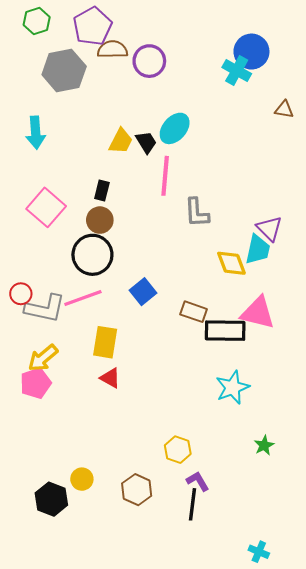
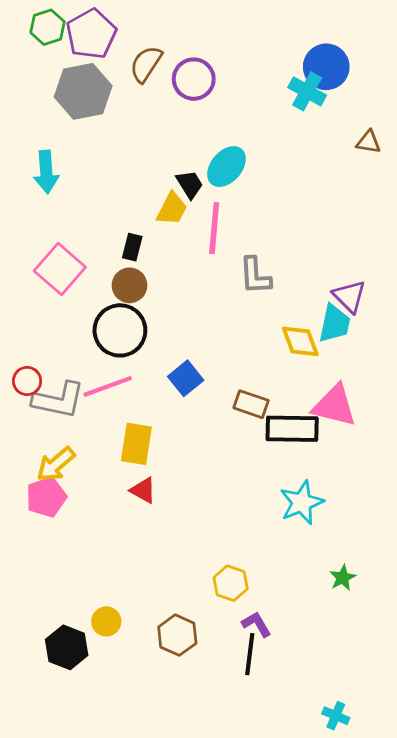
purple pentagon: (92, 26) -> (91, 34), moved
brown semicircle: (112, 49) -> (146, 64), turned -56
yellow trapezoid: (121, 141) -> (172, 209), moved

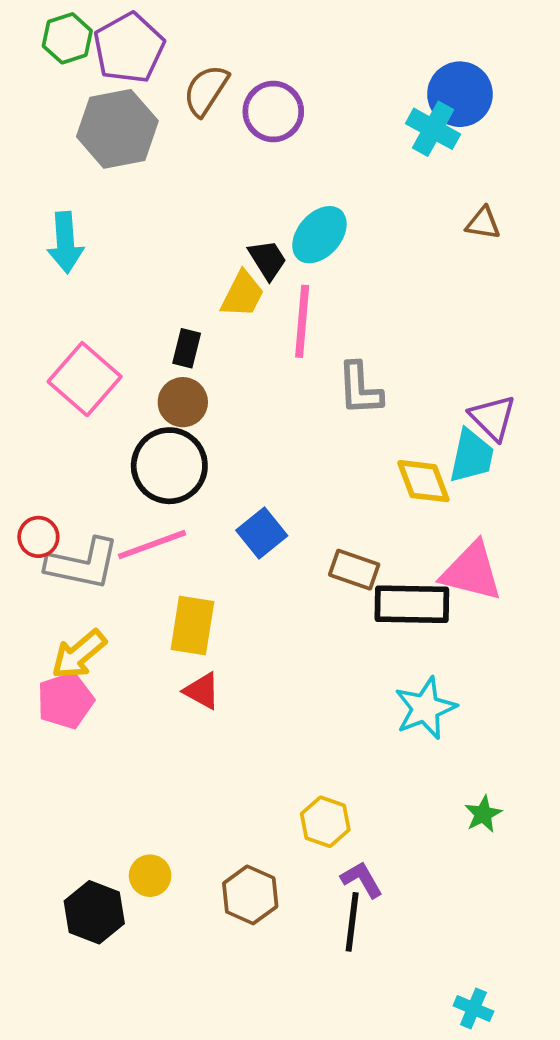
brown triangle: (369, 142) -> (483, 223), moved

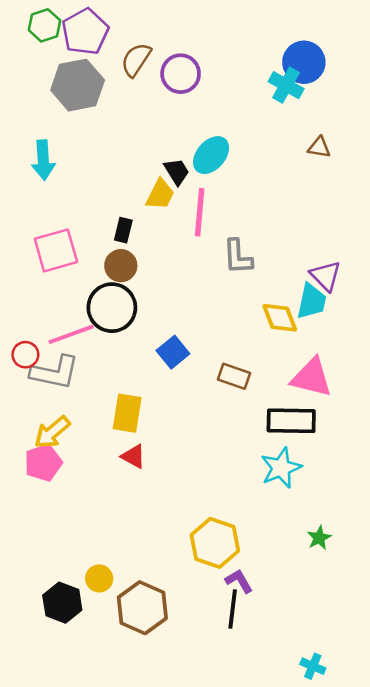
pink square: (85, 379) -> (56, 250), turned 33
pink line: (152, 545) -> (71, 334), moved
black rectangle: (412, 604) -> (291, 421), moved
yellow hexagon: (325, 822) -> (215, 543), size x1.5
brown hexagon: (250, 895) -> (142, 608), moved, size x1.4

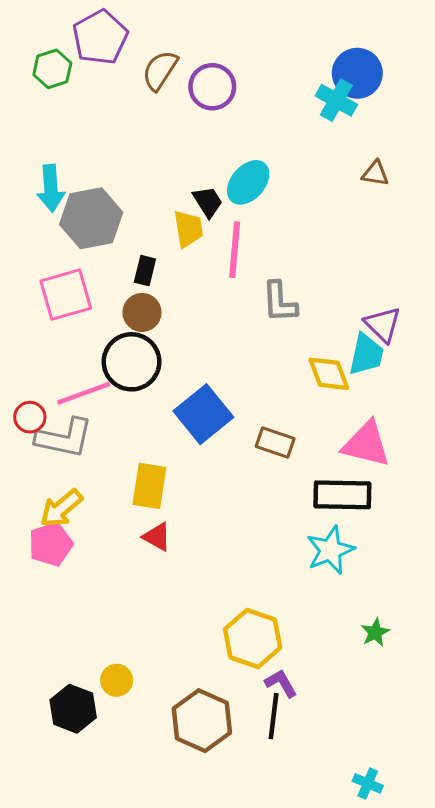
green hexagon: (44, 25) -> (52, 69), moved
gray hexagon: (78, 85) -> (91, 218), moved
yellow trapezoid: (160, 194) -> (188, 229), turned -36
blue square: (173, 352) -> (203, 414), size x1.5
brown hexagon: (142, 608) -> (202, 721), moved

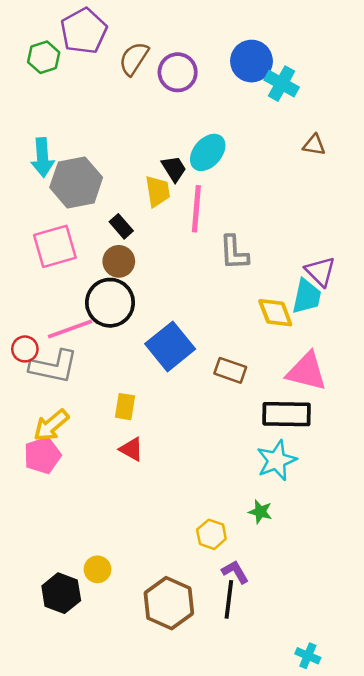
blue circle: (357, 73) -> (251, 61), moved
black rectangle: (145, 271) -> (121, 226), turned -55
yellow rectangle: (149, 486) -> (125, 407), size x0.7
green star: (375, 632) -> (260, 512), moved, turned -30
yellow hexagon: (253, 638) -> (211, 534), size x0.6

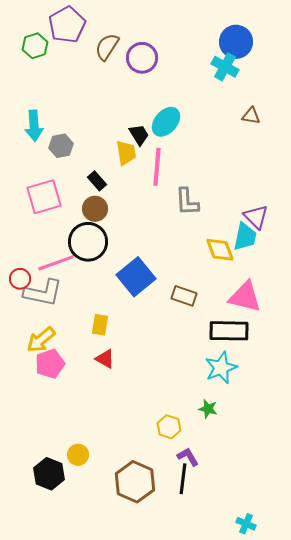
blue circle: (251, 61) -> (236, 42), moved
gray hexagon: (76, 182) -> (61, 146), size x0.6
pink pentagon: (42, 455) -> (50, 364), moved

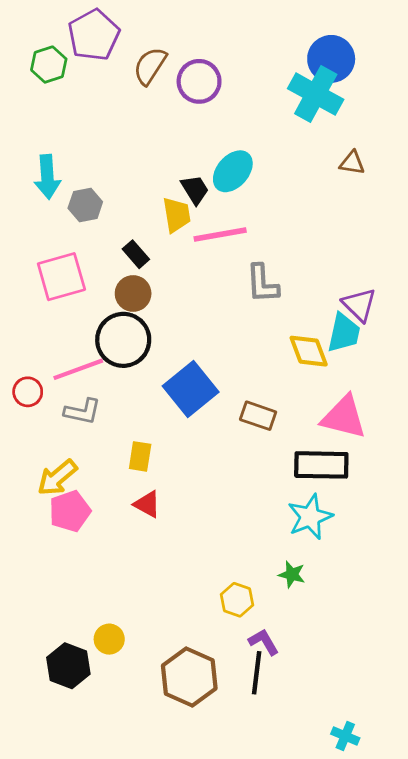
cyan cross: (225, 67) -> (316, 94), size x1.4
pink line: (157, 167) -> (220, 234), turned 75
gray L-shape: (43, 293) -> (82, 412), moved, size x0.7

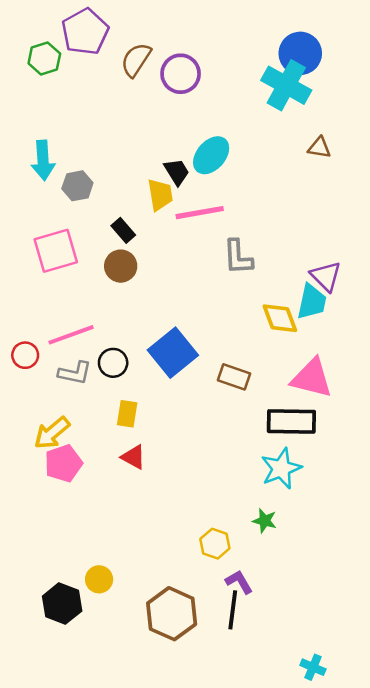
black circle: (123, 340) -> (113, 363), moved, size x0.6

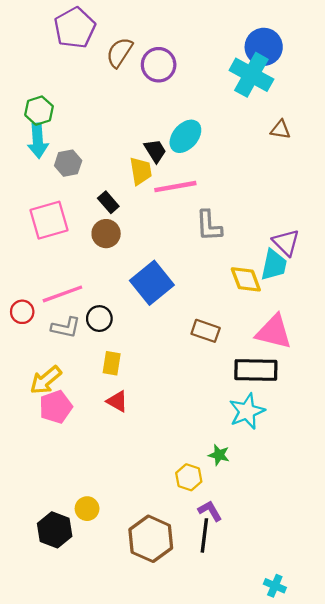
green hexagon: (44, 58) -> (39, 111), moved
blue square: (173, 353) -> (152, 283), moved
green star: (265, 521) -> (219, 455), moved

